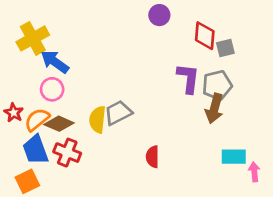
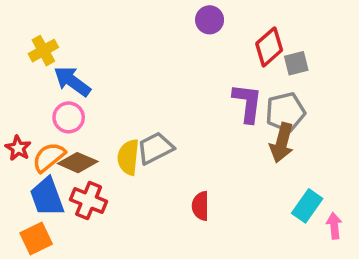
red diamond: (205, 36) -> (269, 47), turned 44
yellow cross: (33, 38) -> (43, 51), size x0.7
cyan rectangle: (234, 157) -> (307, 206), turned -55

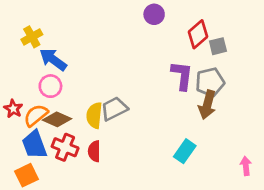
red semicircle: (201, 206) -> (94, 151), moved
cyan rectangle: (307, 206) -> (185, 151), moved

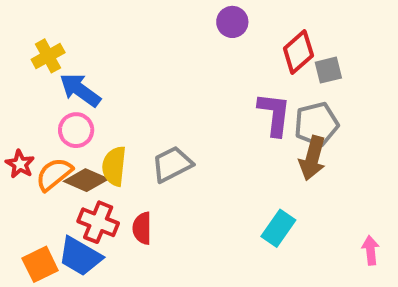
yellow semicircle: (94, 115) -> (114, 166), moved
blue trapezoid: (34, 145) -> (80, 256), moved, turned -40

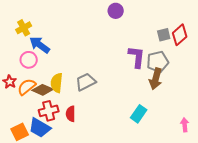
red diamond: (298, 52) -> (180, 35), moved
pink circle: (76, 130) -> (29, 60), moved
red cross: (98, 222) -> (49, 111), turned -36

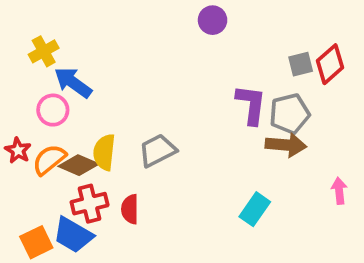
brown arrow: (156, 79) -> (286, 145), turned -100
pink arrow: (185, 125) -> (339, 191), moved

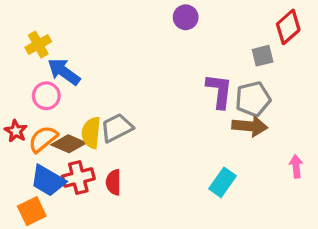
red diamond: (330, 64) -> (288, 27), moved
gray trapezoid: (157, 150) -> (117, 128), moved
blue trapezoid: (73, 235) -> (48, 181), moved

